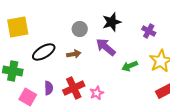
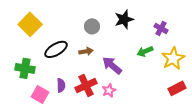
yellow square: (18, 27) -> (30, 24), turned -35
purple arrow: (106, 47) -> (112, 65), moved
green arrow: (130, 66) -> (145, 51), moved

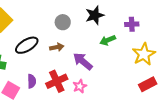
purple cross: (161, 28) -> (132, 24), turned -32
green arrow: (145, 51) -> (108, 40), moved

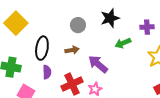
black ellipse: (27, 45) -> (42, 48), turned -50
purple semicircle: (32, 81) -> (47, 72), moved

